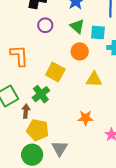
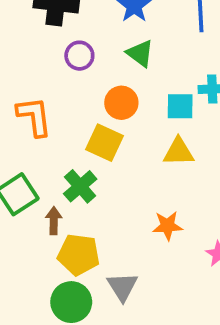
cyan square: (98, 33) -> (180, 106), moved
orange circle: (80, 51) -> (121, 103), moved

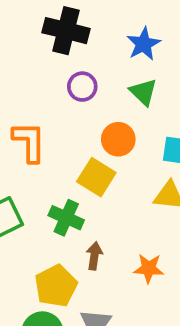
green cross: (80, 186) -> (66, 218), turned -32
brown arrow: (54, 221) -> (94, 256), moved
yellow pentagon: (79, 255) -> (56, 286), turned 30

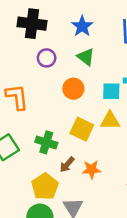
yellow square: (96, 177) -> (82, 129), moved
brown arrow: (94, 256) -> (67, 165), turned -140
orange star: (149, 268) -> (91, 170), moved

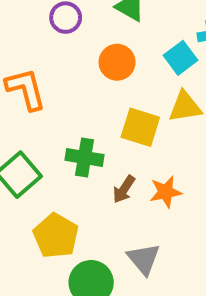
cyan square: (111, 91) -> (180, 58), turned -30
yellow pentagon: (45, 187) -> (56, 236), moved

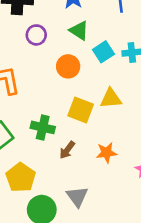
cyan square: (180, 58) -> (103, 52), moved
orange star: (166, 192) -> (106, 153), moved

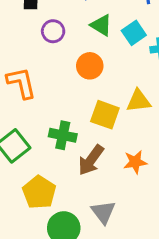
cyan square: (103, 52) -> (134, 33), moved
brown arrow: (67, 150) -> (91, 160), size x1.5

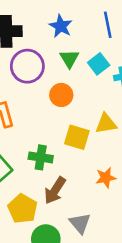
green triangle: (101, 25) -> (69, 59), turned 30
purple circle: (53, 31) -> (27, 66), size x1.6
brown arrow: (91, 160) -> (55, 190), moved

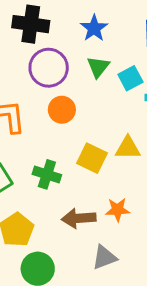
orange circle: (61, 95) -> (62, 110), moved
brown arrow: (55, 190) -> (79, 218), moved, turned 44
gray triangle: (80, 223) -> (104, 257), moved, turned 40

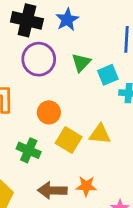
blue star: (94, 28) -> (67, 19), moved
orange circle: (62, 110) -> (49, 112), moved

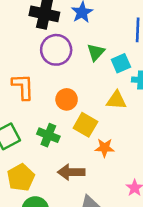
yellow triangle: (100, 134) -> (116, 100), moved
orange star: (86, 186) -> (105, 148), moved

